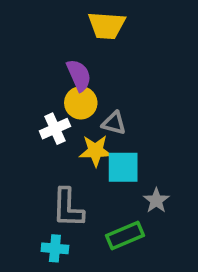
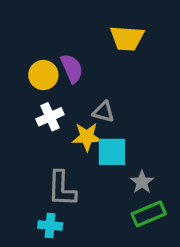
yellow trapezoid: (107, 25) -> (127, 38), moved
yellow circle: (81, 103) -> (43, 75), moved
green rectangle: (125, 236) -> (149, 214), moved

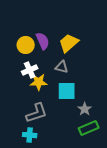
yellow trapezoid: (127, 38) -> (69, 43), moved, turned 135
yellow star: (87, 137) -> (39, 82), moved
gray L-shape: (62, 189) -> (37, 113), turned -110

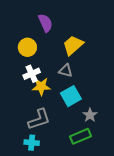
purple semicircle: (43, 41) -> (45, 23), moved
cyan square: (67, 91) -> (71, 96), turned -30
green rectangle: (89, 128) -> (80, 136), moved

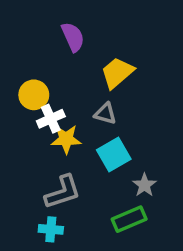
yellow circle: (27, 47) -> (34, 95), moved

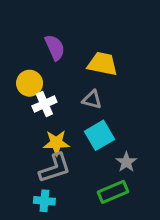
purple semicircle: (73, 37) -> (55, 47), moved
yellow trapezoid: (117, 73) -> (102, 64), turned 52
yellow star: (66, 139) -> (56, 143), moved

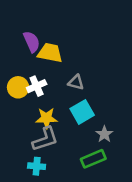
purple semicircle: (55, 47) -> (32, 42), moved
yellow trapezoid: (102, 64) -> (50, 53), moved
yellow circle: (30, 83) -> (18, 87), moved

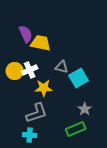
cyan square: (82, 112) -> (79, 78), moved
yellow star: (46, 118) -> (44, 88), moved

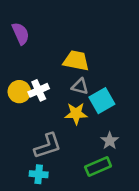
purple semicircle: (26, 34) -> (21, 34), moved
yellow trapezoid: (41, 43) -> (76, 61), moved
yellow star: (44, 88) -> (76, 114), moved

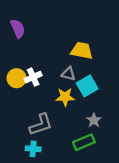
yellow trapezoid: (76, 61) -> (82, 51), moved

